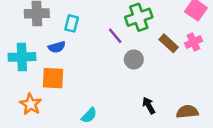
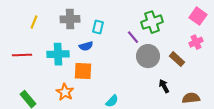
brown rectangle: (169, 43) -> (177, 59), moved
gray circle: (134, 59) -> (148, 56), size x1.5
black arrow: (149, 105) -> (164, 86), moved

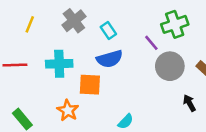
gray cross: (70, 19) -> (74, 21), turned -36
cyan rectangle: (98, 27) -> (108, 31), turned -48
blue semicircle: (86, 46) -> (110, 59), moved, size x1.5

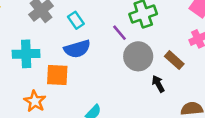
black arrow: (189, 103) -> (158, 84), moved

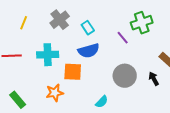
gray circle: (138, 56) -> (125, 76), moved
orange star: (35, 101) -> (55, 93), turned 30

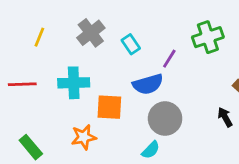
purple line: (123, 38) -> (169, 59), moved, turned 72
blue semicircle: (89, 51) -> (148, 84), moved
gray circle: (125, 76) -> (165, 119), moved

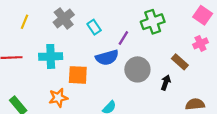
black arrow: (225, 117) -> (166, 83), turned 48
gray circle: (165, 119) -> (137, 69), moved

